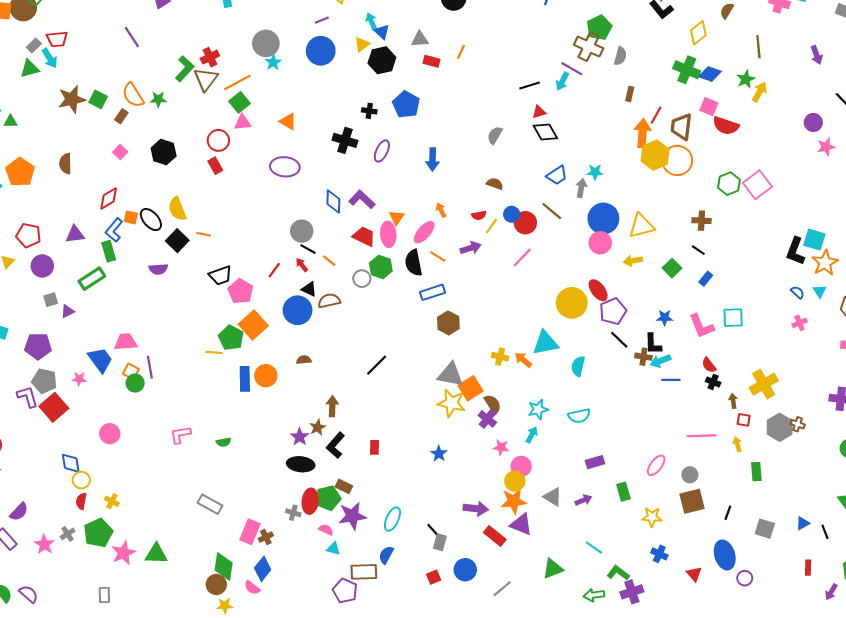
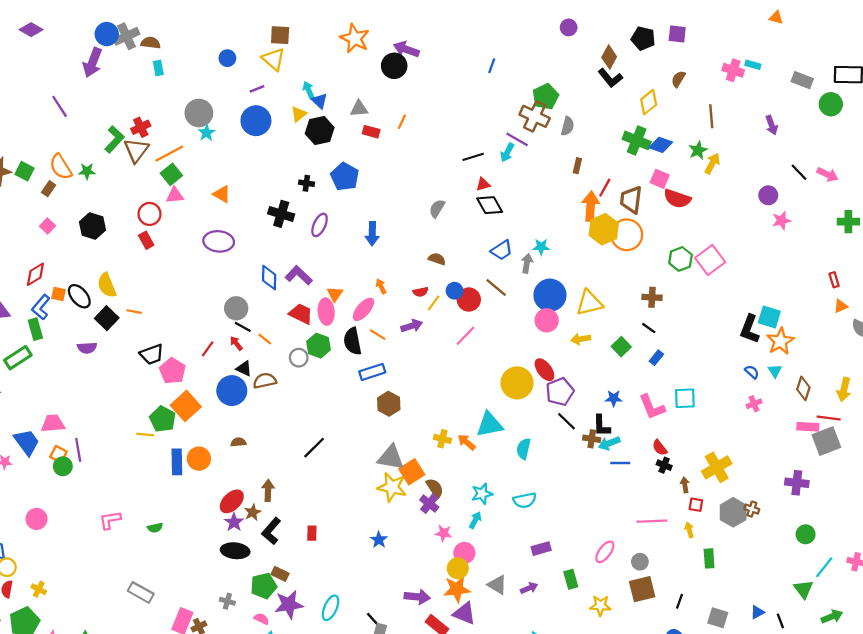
red ellipse: (310, 501) -> (232, 501), moved, turned 40

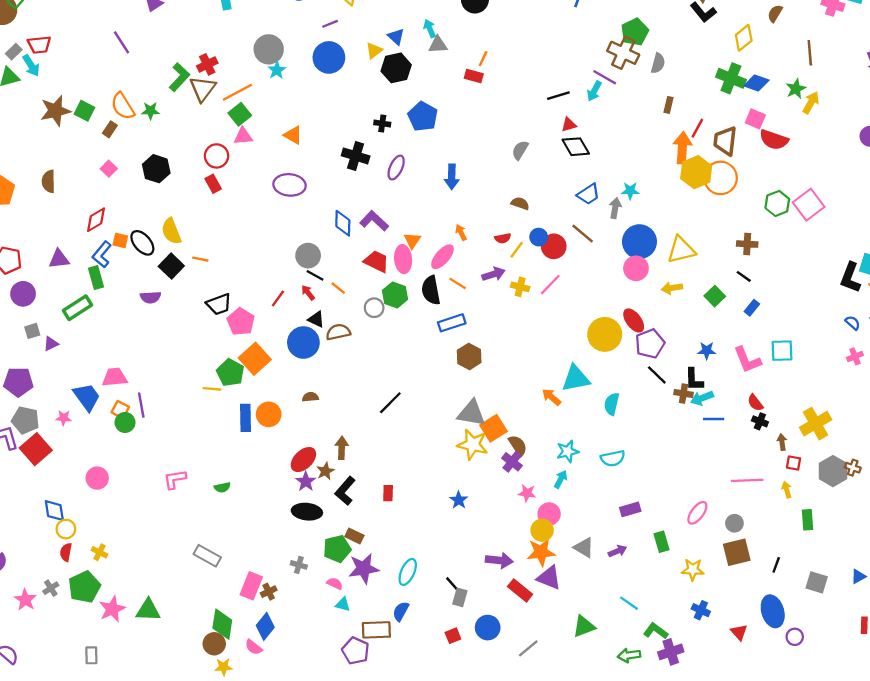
cyan arrow: (309, 90) -> (430, 28), moved
red rectangle: (371, 132) -> (474, 76), moved
yellow cross: (442, 439) -> (520, 287), moved

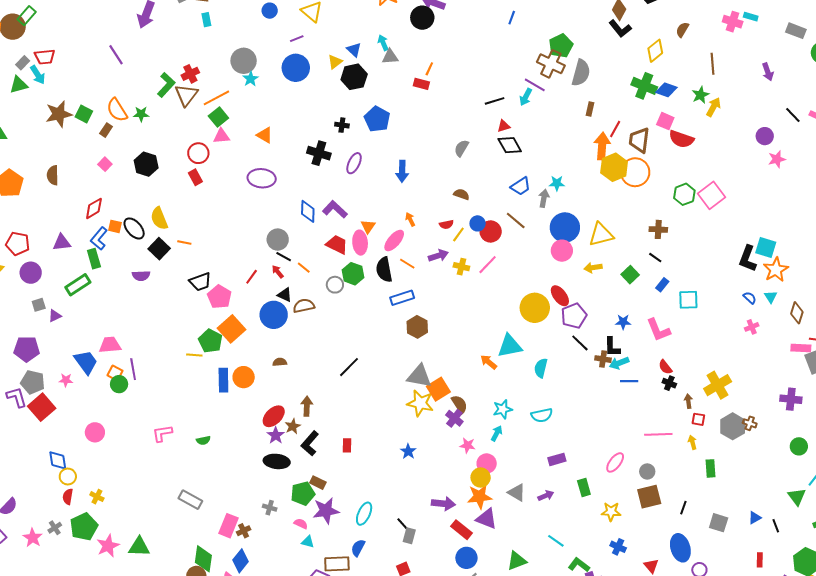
gray semicircle: (658, 63) -> (581, 73), size x1.5
cyan square: (782, 351) -> (688, 300), moved
blue circle: (488, 628) -> (466, 558), moved

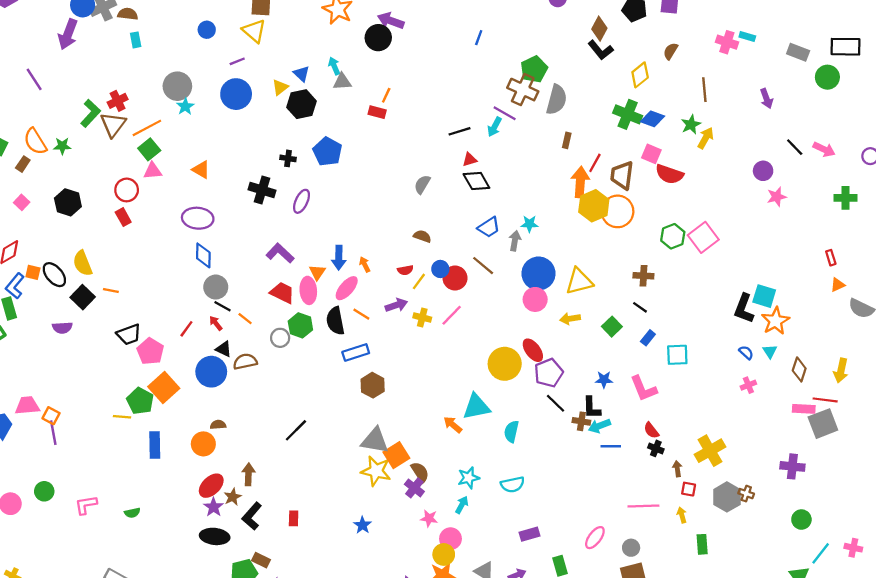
blue arrow: (402, 171) -> (339, 258), moved
blue diamond: (308, 211) -> (203, 255), moved
orange square: (115, 373) -> (51, 416), moved
orange circle: (244, 377) -> (203, 444), moved
green circle: (119, 384) -> (44, 491), moved

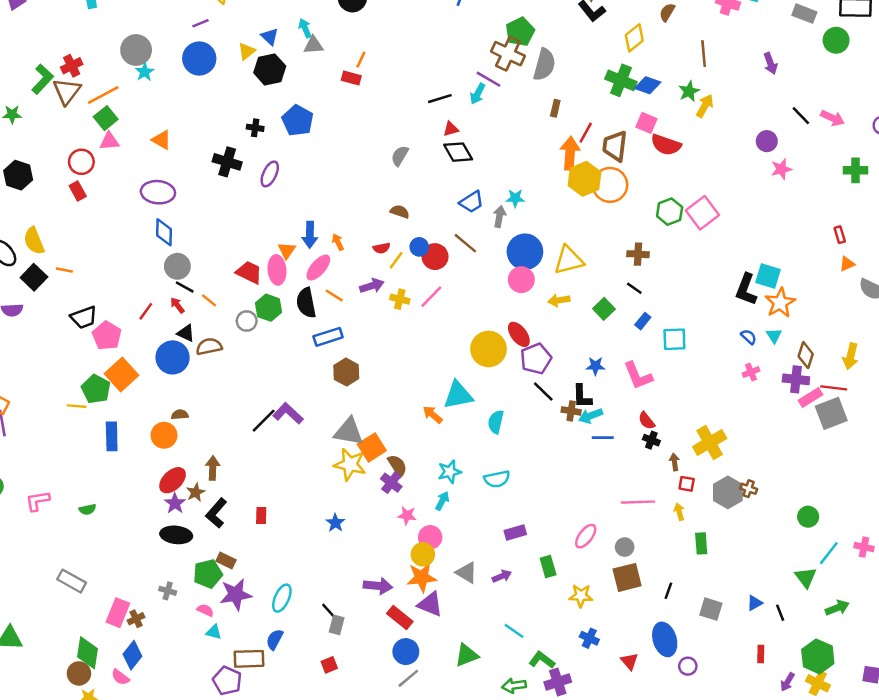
purple L-shape: (280, 253) -> (288, 413), moved
pink rectangle: (804, 409) -> (811, 398), turned -35
purple cross: (792, 466) -> (796, 379), moved

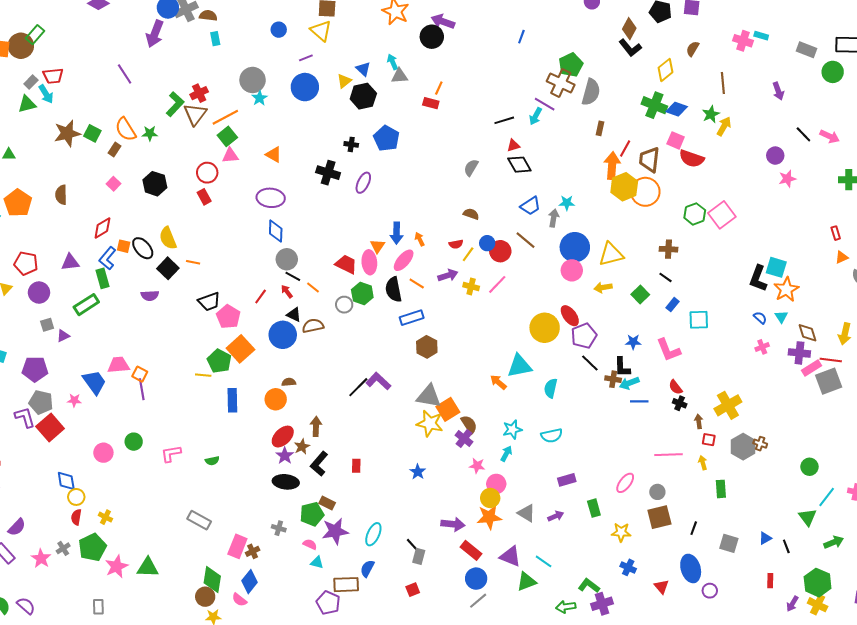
brown diamond: (806, 355) -> (807, 333), turned -35
purple triangle: (430, 604) -> (510, 556), moved
cyan line: (514, 631) -> (544, 561), moved

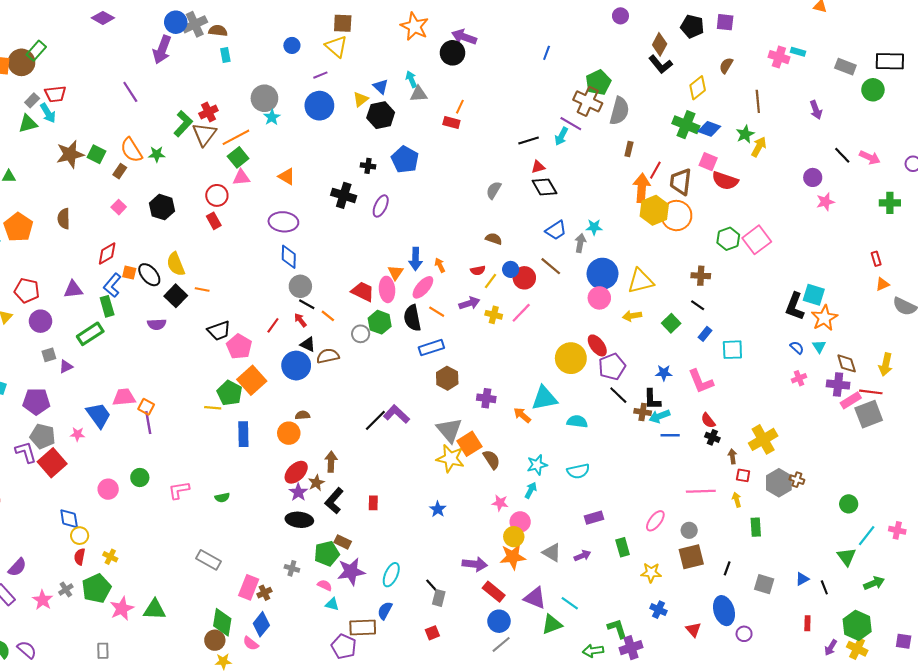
cyan semicircle: (551, 388) -> (577, 422), turned 84
gray triangle: (429, 396) -> (449, 430), turned 40
purple cross: (464, 439) -> (486, 398), moved, turned -30
green L-shape: (589, 586) -> (617, 629), turned 35

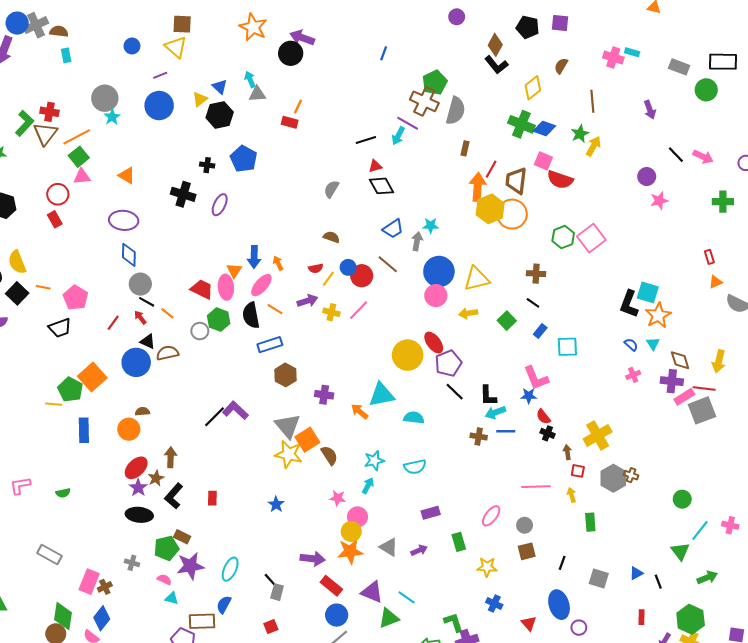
red cross: (208, 112) -> (49, 112), turned 36
pink pentagon: (239, 347) -> (76, 298), moved
blue star: (664, 373) -> (529, 396), moved
brown cross: (643, 412) -> (479, 436), moved
brown square: (691, 557) -> (527, 551), size x0.7

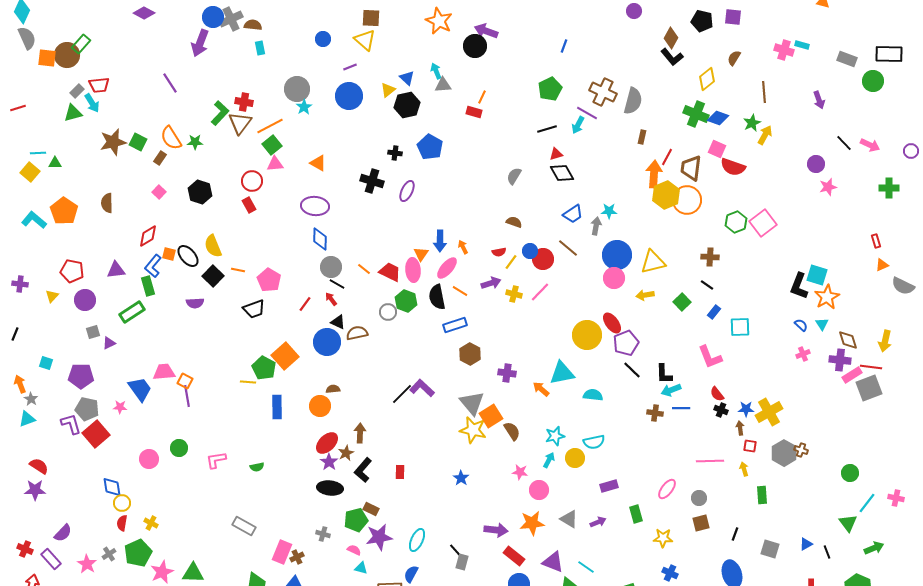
green pentagon: (435, 83) -> (550, 89), moved
orange line: (167, 313) -> (364, 269), moved
blue star: (529, 396) -> (746, 409), moved
yellow circle: (351, 532) -> (575, 458), moved

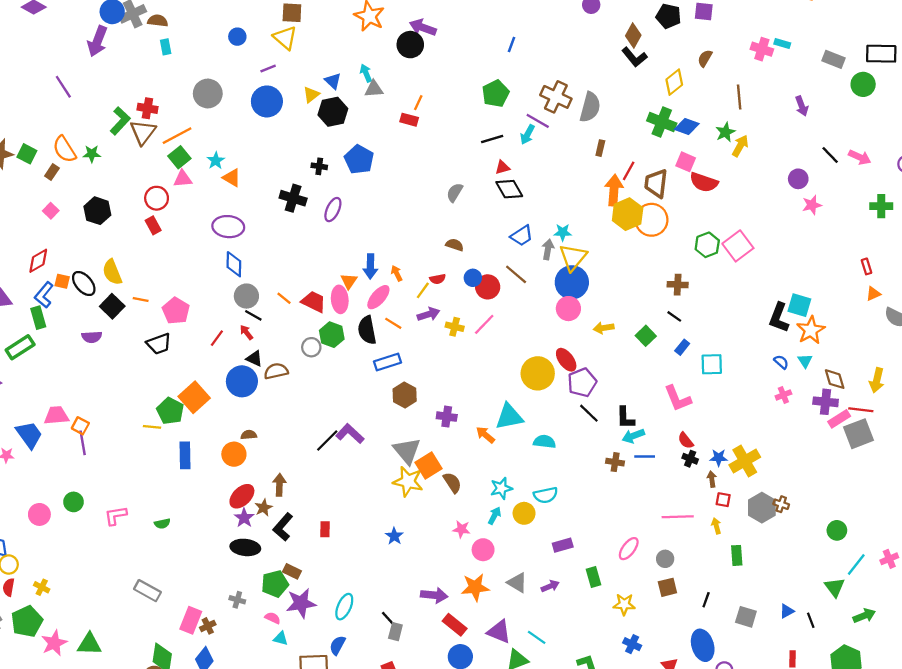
cyan star: (304, 107) -> (216, 161), moved
yellow line: (511, 262) -> (423, 290), moved
yellow triangle: (653, 262) -> (573, 257), moved, turned -36
pink cross: (896, 498) -> (889, 559), turned -35

